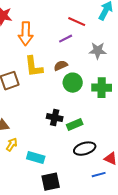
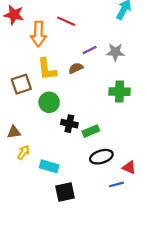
red line: (77, 22) -> (66, 21), moved
purple line: (66, 39) -> (90, 50), moved
green circle: (73, 83) -> (49, 102), moved

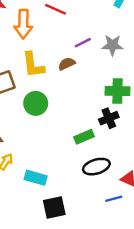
black cross: (69, 124) -> (109, 118), moved, turned -35

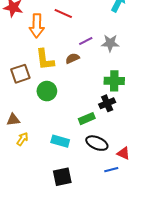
black ellipse: (96, 167) -> (97, 143), turned 40
cyan rectangle: (36, 178) -> (60, 141), moved

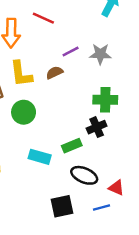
cyan rectangle: (60, 141) -> (40, 157), moved
black square: (62, 177) -> (62, 206), moved

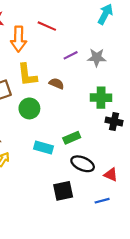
brown semicircle: (54, 73) -> (57, 84), moved, turned 48
black cross: (97, 127) -> (114, 121), moved, turned 35
blue line: (102, 208) -> (102, 201), moved

